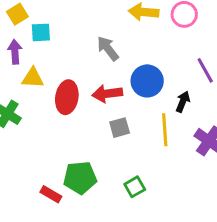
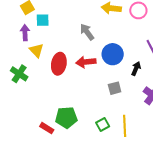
yellow triangle: (33, 78) -> (36, 50), turned 42
gray square: (120, 128) -> (115, 88), moved
yellow line: (165, 130) -> (125, 126), moved

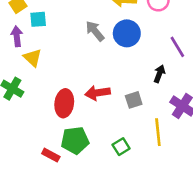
blue circle: (113, 54) -> (127, 33), moved
red arrow: (86, 62) -> (98, 93), moved
red ellipse: (59, 64) -> (64, 103), moved
yellow line: (125, 126) -> (158, 132), moved

